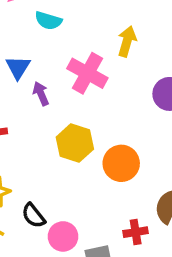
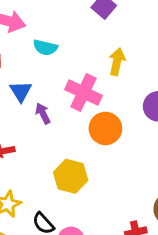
yellow hexagon: (75, 143) -> (71, 176), moved
orange circle: (121, 163) -> (105, 128), moved

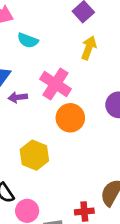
yellow arrow: (117, 62) -> (89, 48), moved
purple arrow: (43, 113) -> (18, 97), turned -78

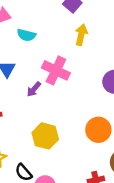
purple arrow: (18, 97) -> (34, 89), moved, turned -35
orange circle: (70, 118) -> (98, 130), moved

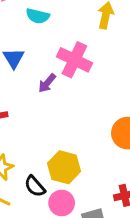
yellow hexagon: (45, 136) -> (64, 167), moved

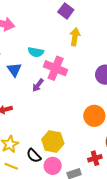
cyan semicircle: (38, 16) -> (36, 52), moved

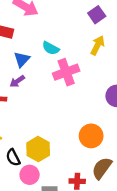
pink cross: (56, 68) -> (66, 72), turned 30
purple arrow: (38, 85) -> (17, 81), moved

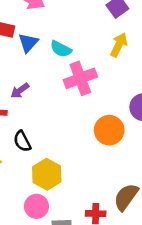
blue triangle: (22, 59) -> (28, 43), moved
orange circle: (91, 136) -> (109, 130), moved
black semicircle: (13, 157) -> (22, 141), moved

